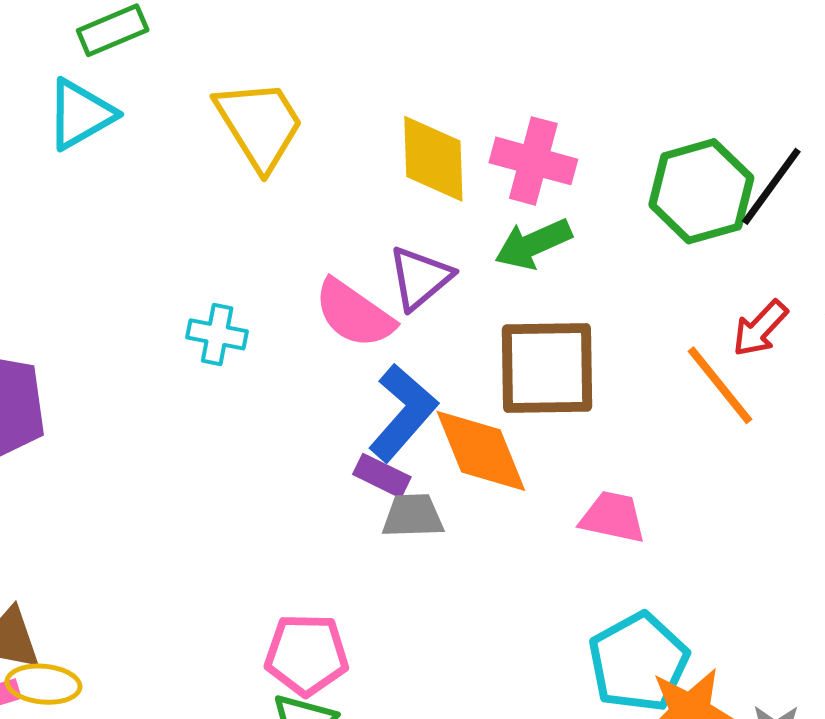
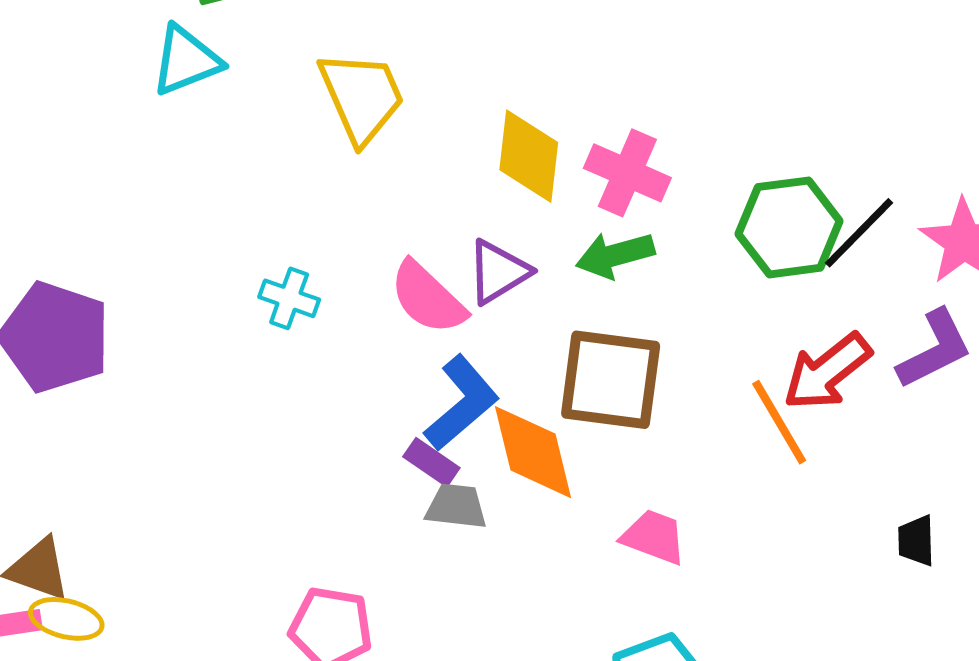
red arrow: (760, 328) -> (827, 372), size x1.5

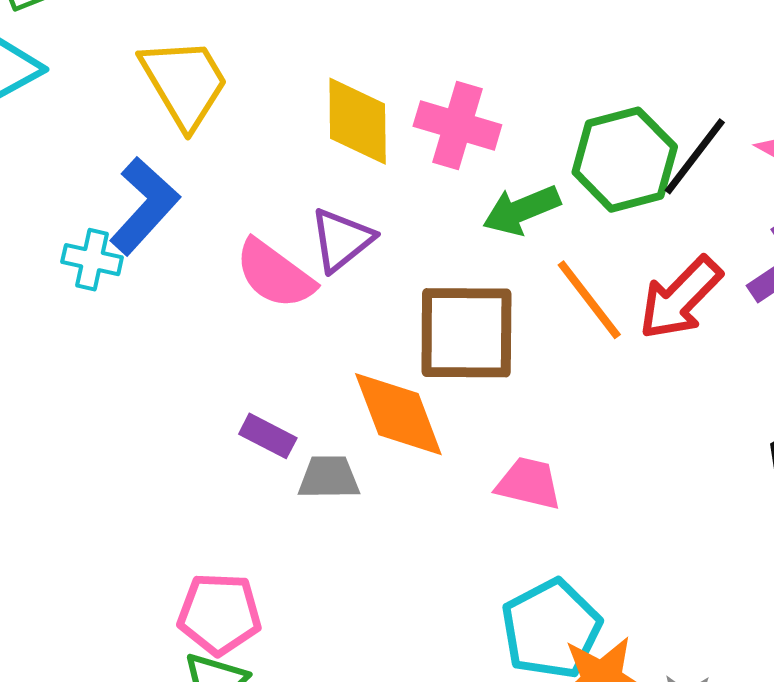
green arrow: (615, 255) -> (521, 210), moved
cyan cross: (289, 298) -> (92, 260), moved
blue L-shape: (462, 403) -> (144, 206), moved
orange line: (779, 422) -> (589, 300), moved
purple rectangle: (431, 462) -> (268, 436), moved

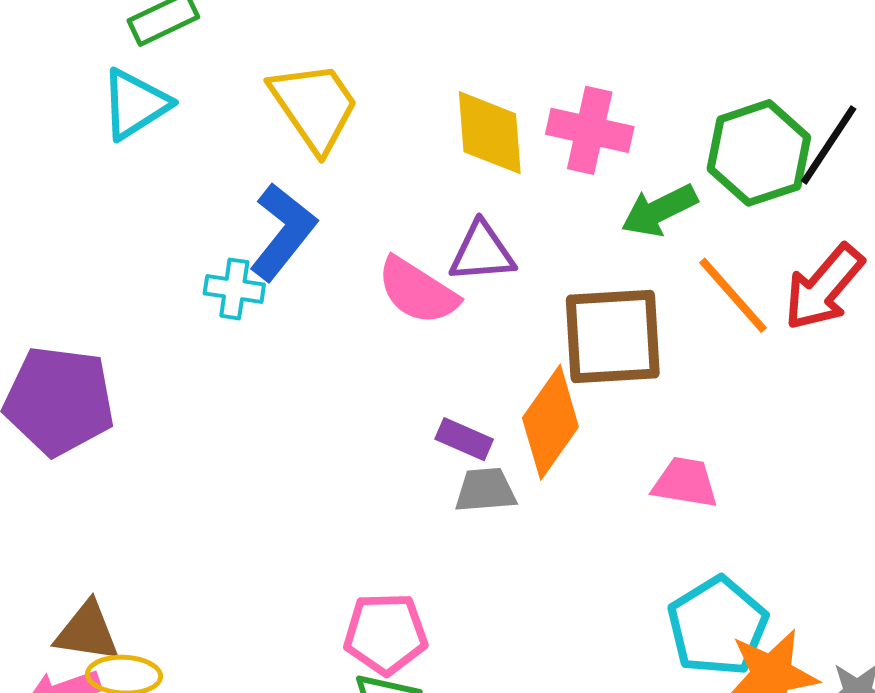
purple triangle: (342, 240) -> (482, 252), turned 38
orange diamond: (398, 414) -> (550, 422), turned 60
purple rectangle: (268, 436) -> (464, 439), moved

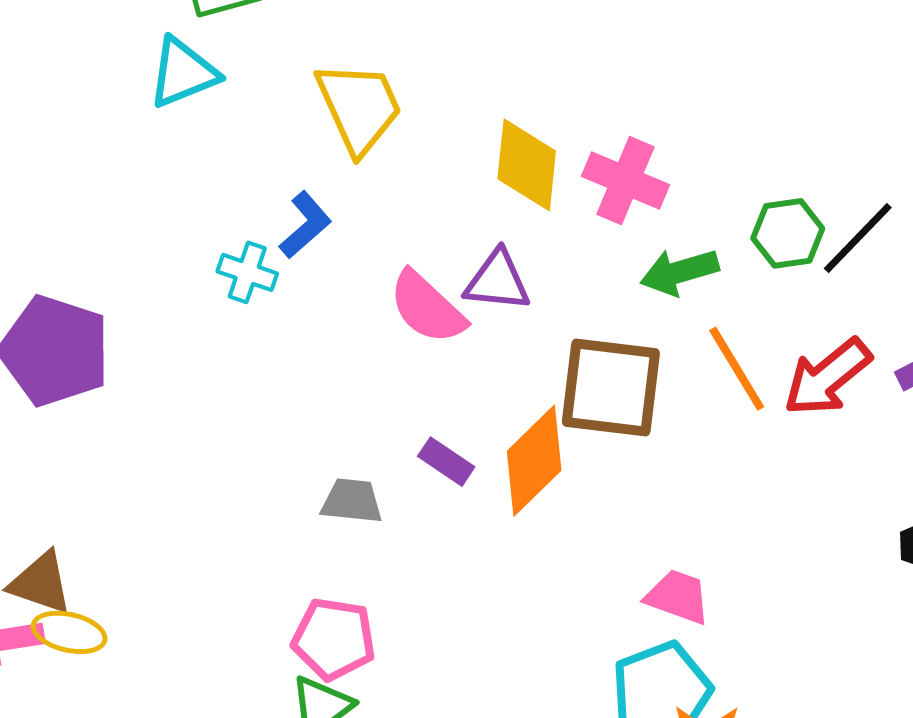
green hexagon: (759, 153) -> (788, 233), size x0.7
blue L-shape: (283, 232) -> (305, 225), size x0.7
pink trapezoid: (685, 482) -> (678, 597), moved
gray trapezoid: (485, 490) -> (352, 501), moved

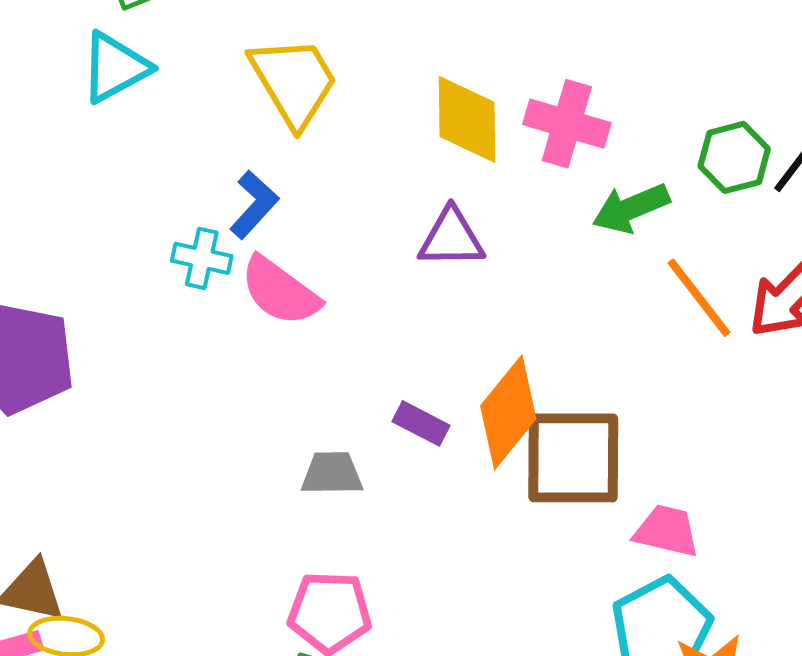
pink semicircle: (427, 308) -> (280, 291), moved
brown square: (611, 388) -> (573, 458), moved

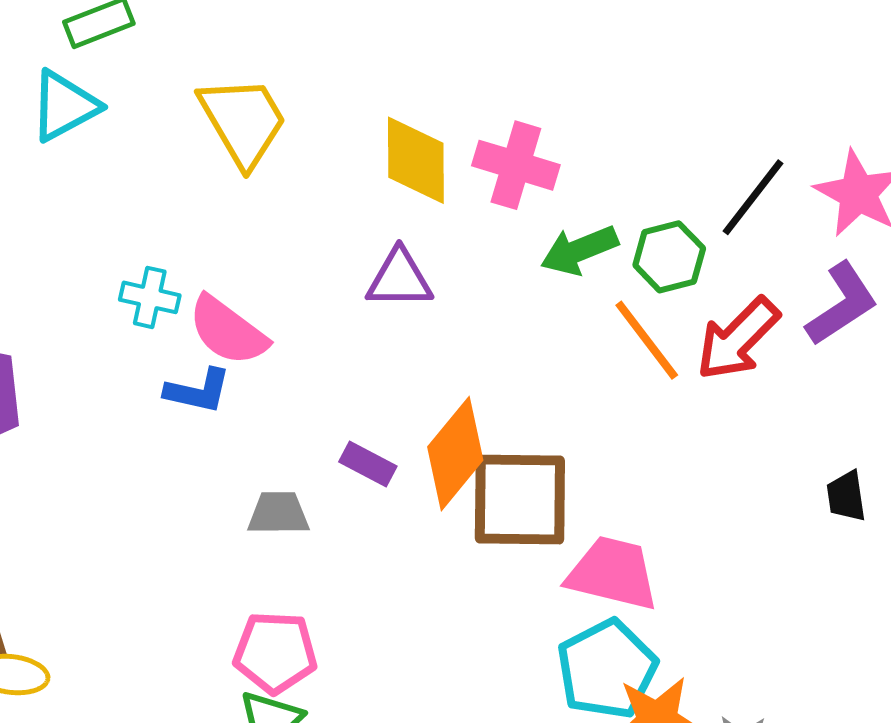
green hexagon: (734, 157) -> (669, 257), moved
blue L-shape: (254, 205) -> (198, 391), moved, turned 60
pink trapezoid: (667, 531) -> (613, 573), size x1.4

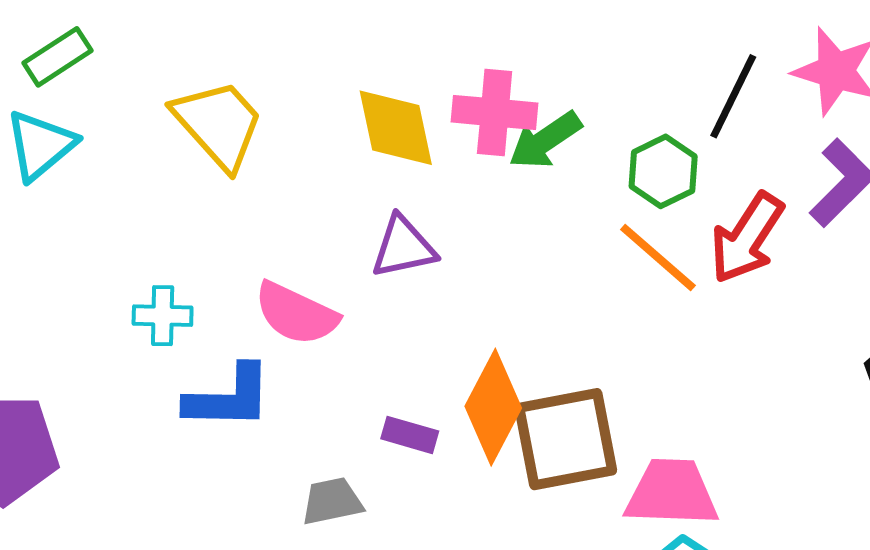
green arrow: (579, 250) -> (545, 140), moved
pink semicircle: (228, 331) -> (296, 314), moved
blue L-shape: (198, 391) -> (229, 397), size x1.4

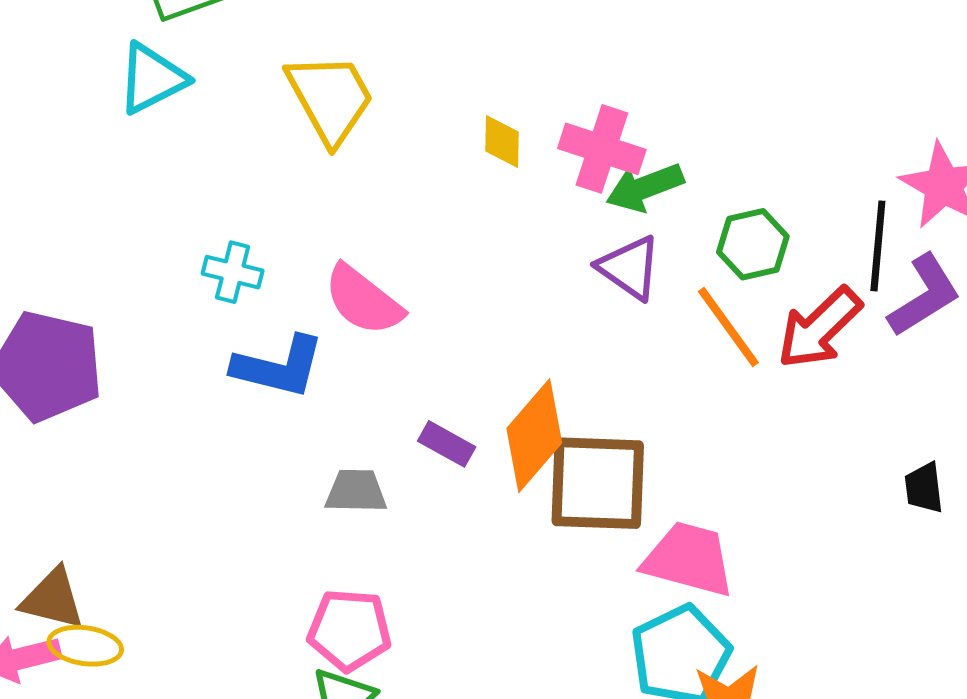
black line: (733, 96) -> (878, 246), moved, turned -34
yellow diamond: (396, 128) -> (502, 142), size x0.6
purple triangle: (403, 247) -> (629, 268), moved, turned 34

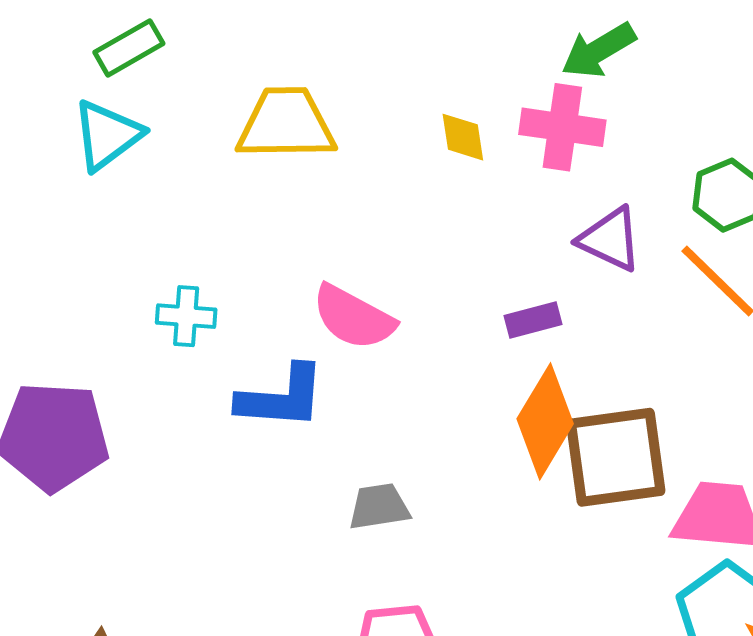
yellow trapezoid: (330, 98) -> (286, 124), turned -52
green arrow: (645, 187) -> (599, 50), moved
cyan cross: (233, 272) -> (186, 316), moved
purple rectangle: (447, 444) -> (533, 320), moved, turned -34

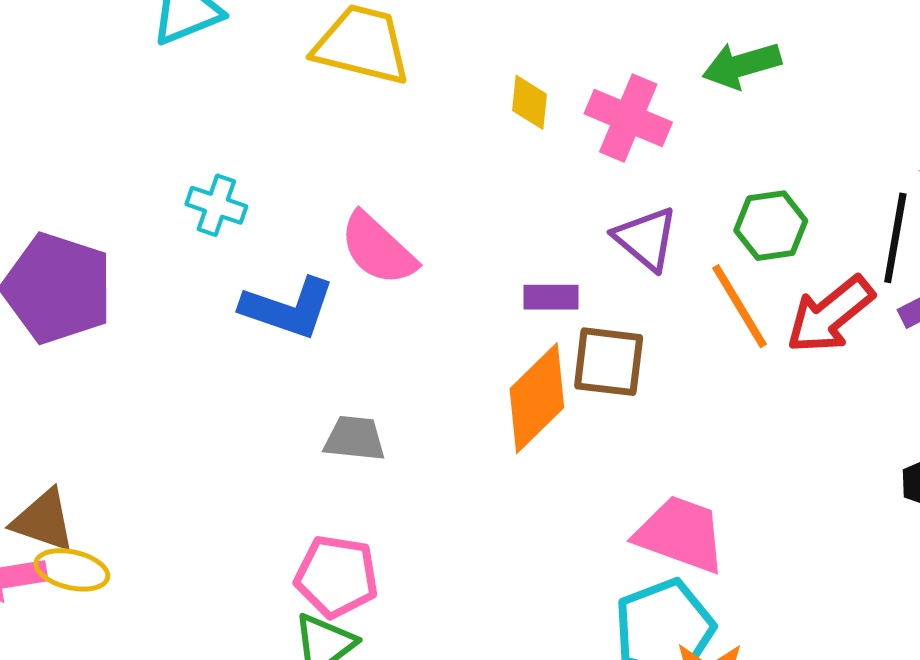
green arrow: (599, 50) -> (742, 65), moved
brown square: (616, 457) -> (609, 362), moved, size x0.7

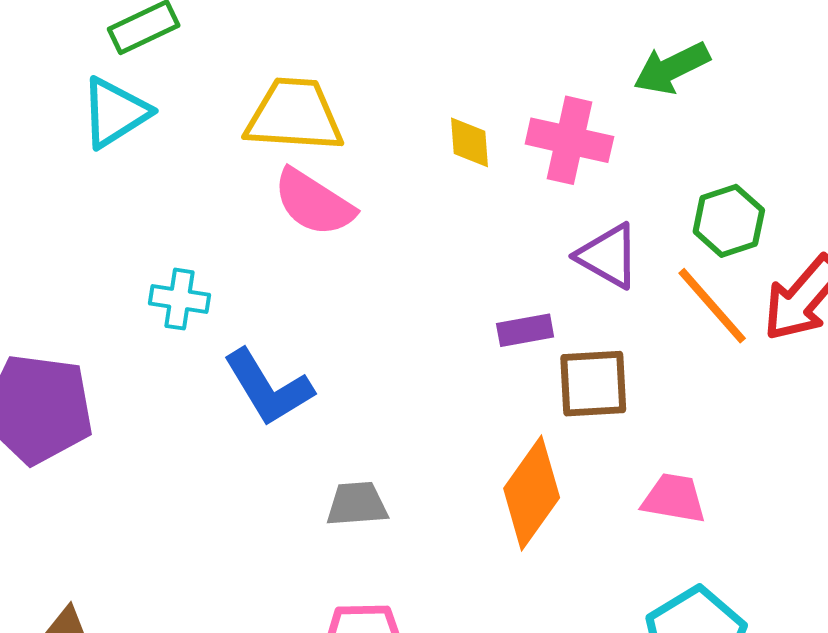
pink semicircle: (378, 249) -> (314, 203), moved
blue L-shape: (288, 308) -> (268, 388), turned 50
orange diamond: (537, 398) -> (532, 493), moved
pink trapezoid: (681, 534) -> (674, 498), moved, size x0.7

